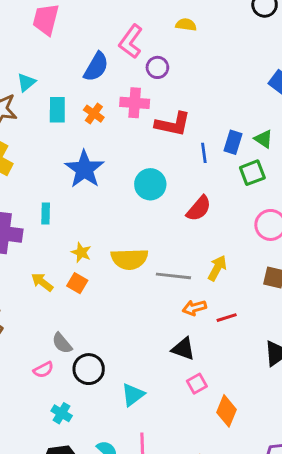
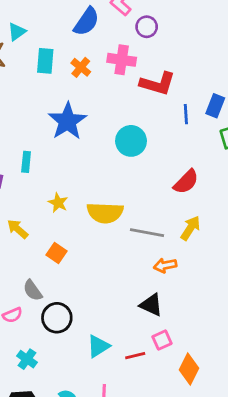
red semicircle: (199, 208) -> (186, 182), moved
orange square: (77, 283) -> (57, 253), moved
red line: (227, 318) -> (135, 356), moved

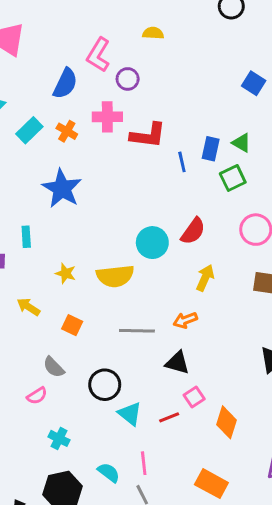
cyan rectangle: (45, 61) -> (29, 130), turned 50
cyan circle: (131, 141) -> (152, 243), moved
gray line: (147, 233) -> (137, 331), moved
black circle: (57, 318) -> (105, 385), moved
cyan triangle: (98, 346) -> (130, 414), turned -40

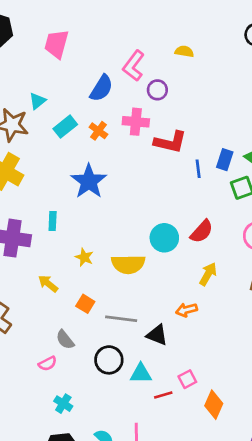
gray line: (137, 331) -> (121, 319), moved
black triangle: (177, 363) -> (157, 335), moved
cyan triangle: (130, 414) -> (141, 373), moved, turned -45

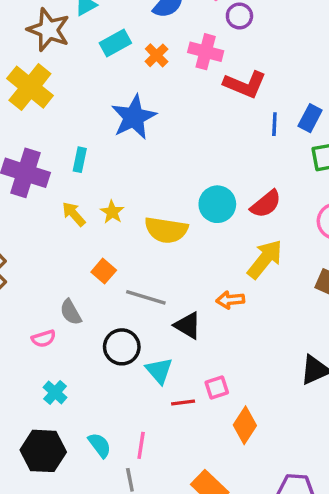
yellow arrow: (208, 274) -> (265, 259), size x1.4
yellow arrow: (48, 284) -> (74, 214), moved
cyan triangle: (141, 373) -> (159, 371), turned 40

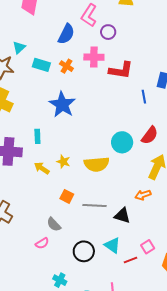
cyan rectangle: (115, 43) -> (41, 65), turned 60
blue line: (274, 124) -> (144, 97), moved
black circle: (122, 347) -> (84, 251), moved
cyan cross: (55, 392) -> (60, 280), moved

